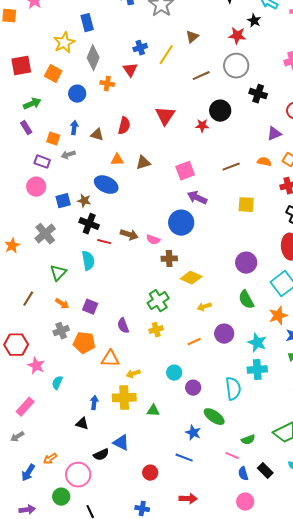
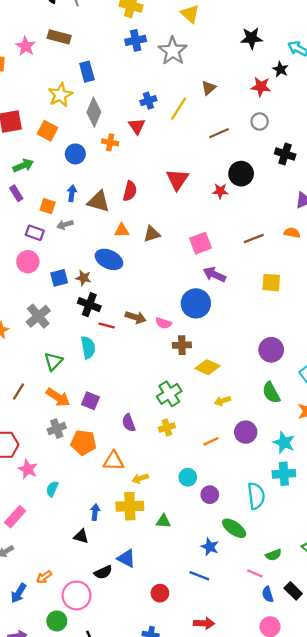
gray circle: (236, 66) -> (260, 122), size x0.6
brown triangle: (97, 135) -> (99, 201), size x1.5
orange arrow: (62, 304) -> (58, 397), size x1.5

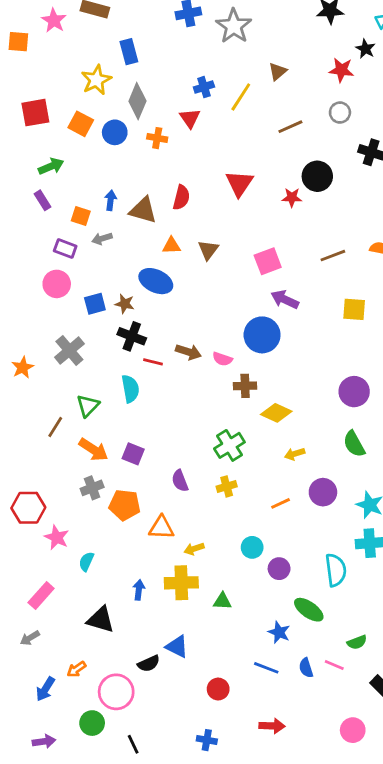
blue circle: (75, 154) -> (115, 132), moved
brown triangle: (152, 234) -> (208, 250), turned -36
brown line: (19, 392) -> (55, 427), moved
black triangle: (81, 536) -> (101, 620), moved, size x1.5
blue semicircle: (268, 594) -> (306, 668), moved

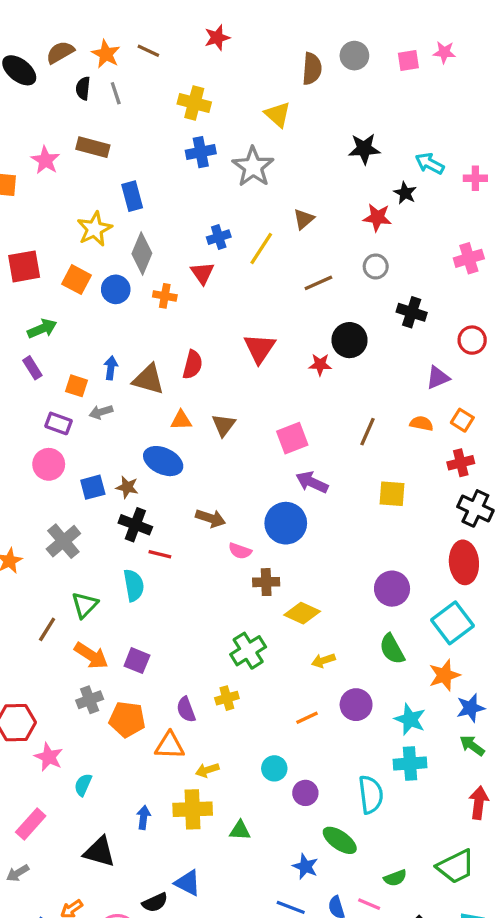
brown line: (333, 256) -> (367, 432), turned -45
brown arrow: (188, 352) -> (211, 518), moved
purple semicircle: (180, 481) -> (186, 710), moved
yellow cross: (227, 486) -> (227, 698), moved

